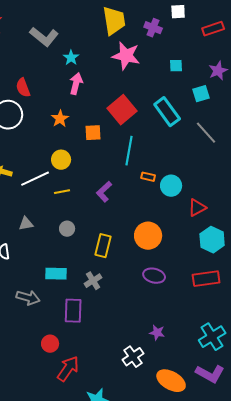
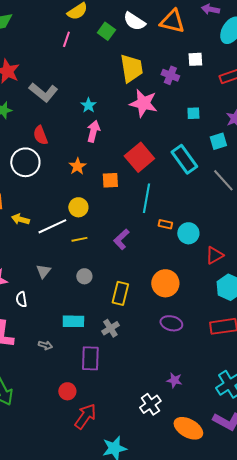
gray L-shape: (44, 37) -> (43, 92), moved
gray triangle: (26, 224) -> (43, 271), turned -42
gray arrow: (28, 298) -> (45, 345), size x0.6

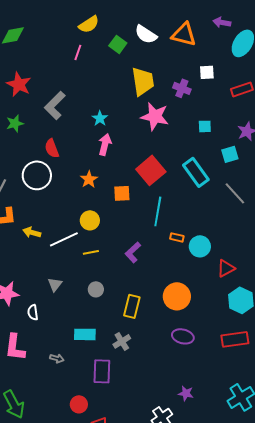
gray L-shape: (43, 92) -> (55, 105), turned 96

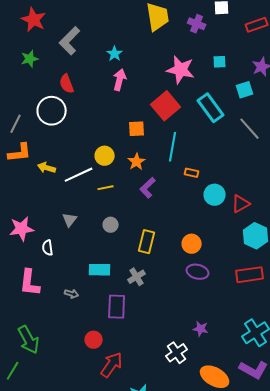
pink star: (155, 116) -> (181, 70), moved
orange star: (89, 179) -> (137, 162), moved
cyan circle: (200, 246) -> (215, 195), moved
orange circle: (177, 296) -> (192, 244), moved, size x0.7

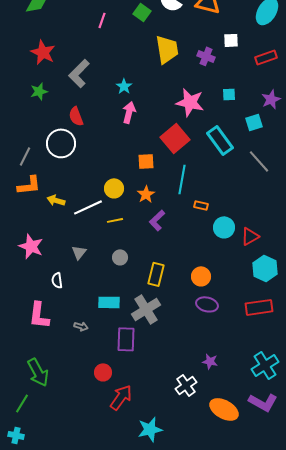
pink star: (22, 229) -> (31, 246), moved, turned 30
gray cross: (137, 277) -> (146, 309), size x1.6

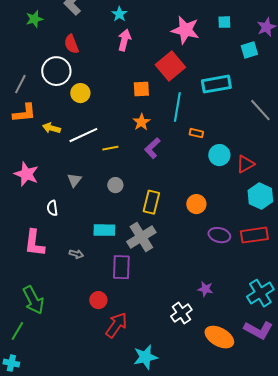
cyan rectangle: (220, 140) -> (216, 84), moved, turned -64
gray line: (259, 161) -> (260, 110), moved
yellow circle: (114, 188) -> (80, 93), moved
purple ellipse: (207, 304) -> (219, 235), moved

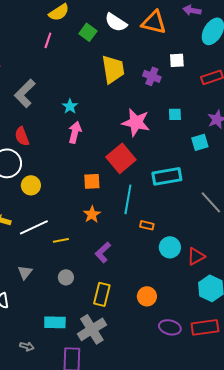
purple L-shape: (152, 148) -> (103, 252), moved

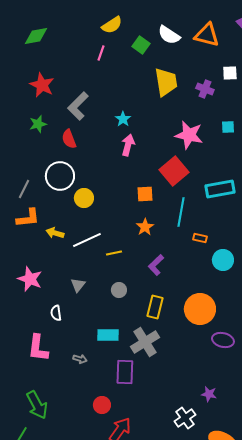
red semicircle: (22, 136) -> (69, 139), moved
orange circle: (147, 296) -> (200, 309), size x1.6

